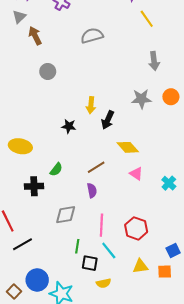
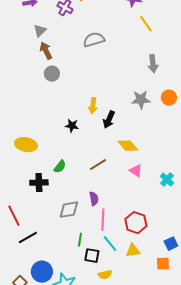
gray triangle: (19, 17) -> (40, 31), moved
brown arrow: (35, 36) -> (46, 51), moved
purple semicircle: (92, 190) -> (94, 199), moved
yellow triangle: (140, 266) -> (133, 251), moved

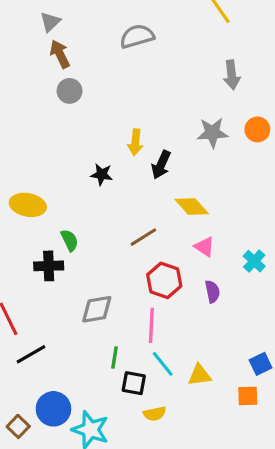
green semicircle: (60, 167) -> (70, 240), moved, turned -64
purple semicircle: (94, 199) -> (212, 292), moved
red hexagon: (136, 223) -> (164, 280), moved

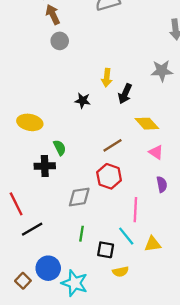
red hexagon: (164, 280) -> (109, 176), moved
pink line: (151, 325) -> (135, 210), moved
green line: (114, 357) -> (81, 234), moved

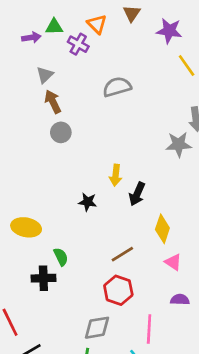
gray star: (162, 71) -> (179, 144), moved
yellow diamond: (147, 124) -> (162, 229), turned 60
purple semicircle: (162, 184) -> (180, 300), turned -77
gray diamond: (79, 197) -> (97, 328), moved

